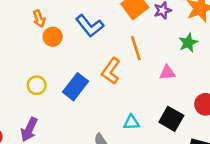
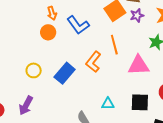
orange arrow: (39, 19) -> (52, 13), moved
pink triangle: (167, 73) -> (138, 65), size x1.6
black square: (171, 119) -> (140, 102), turned -30

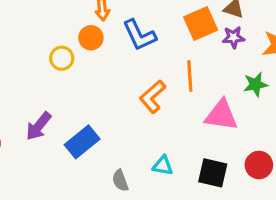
yellow circle: (34, 70) -> (62, 58), moved
blue rectangle: (65, 73) -> (82, 142), moved
purple arrow: (26, 106) -> (39, 126), moved

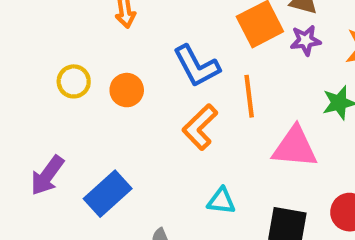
blue L-shape: (139, 35) -> (197, 66), moved
orange circle: (91, 38) -> (127, 90), moved
cyan triangle: (163, 166) -> (221, 201), moved

